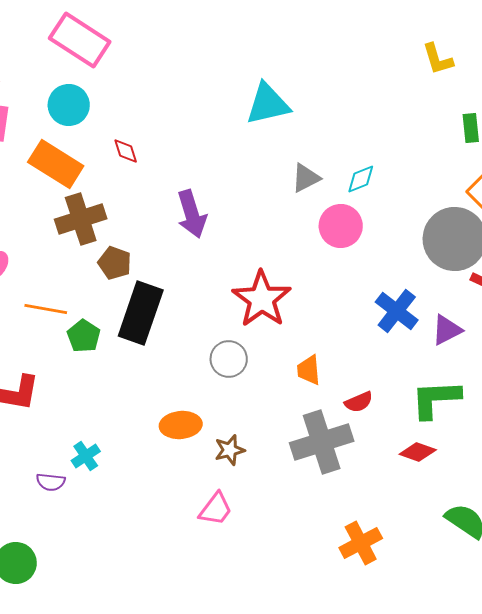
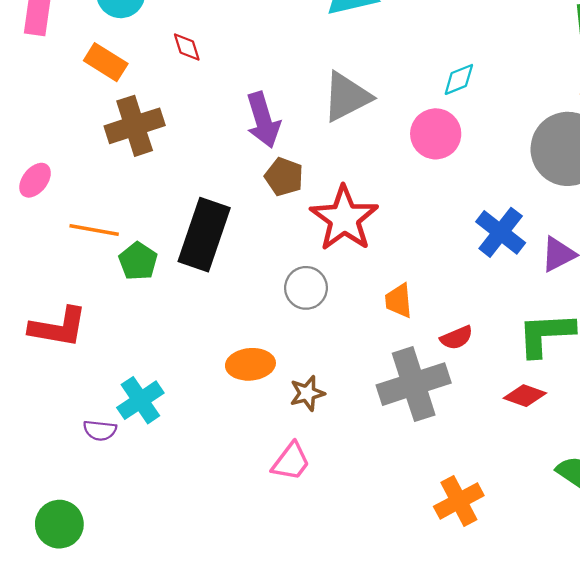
orange rectangle: (56, 164) -> (106, 62), size x0.7
gray triangle: (306, 178) -> (347, 97), moved, size x1.5
brown pentagon: (115, 263) -> (284, 177), moved
cyan cross: (86, 456) -> (140, 400), size x1.4

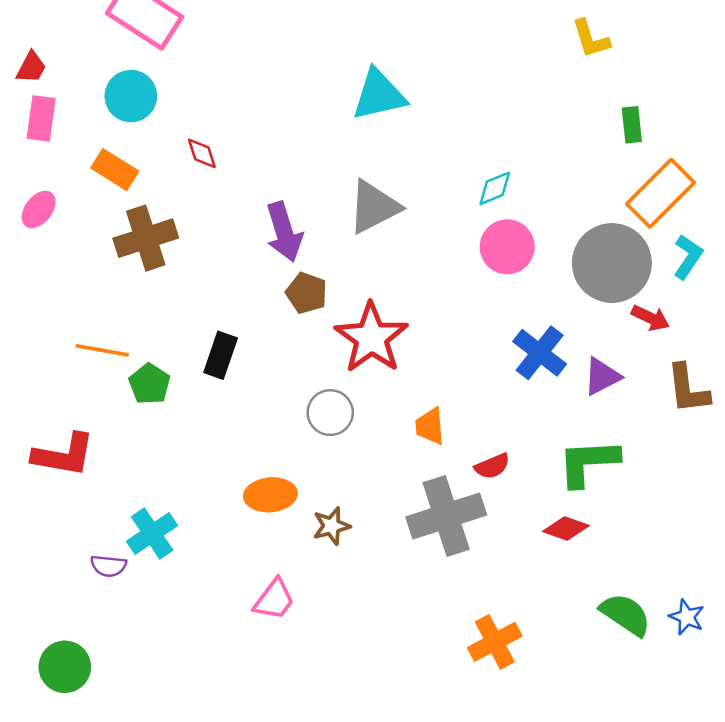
pink circle: (436, 134) -> (507, 247), moved
pink ellipse: (35, 180) -> (39, 209), moved
black rectangle: (204, 235) -> (221, 355), size x0.6
pink trapezoid: (291, 462) -> (274, 600), moved

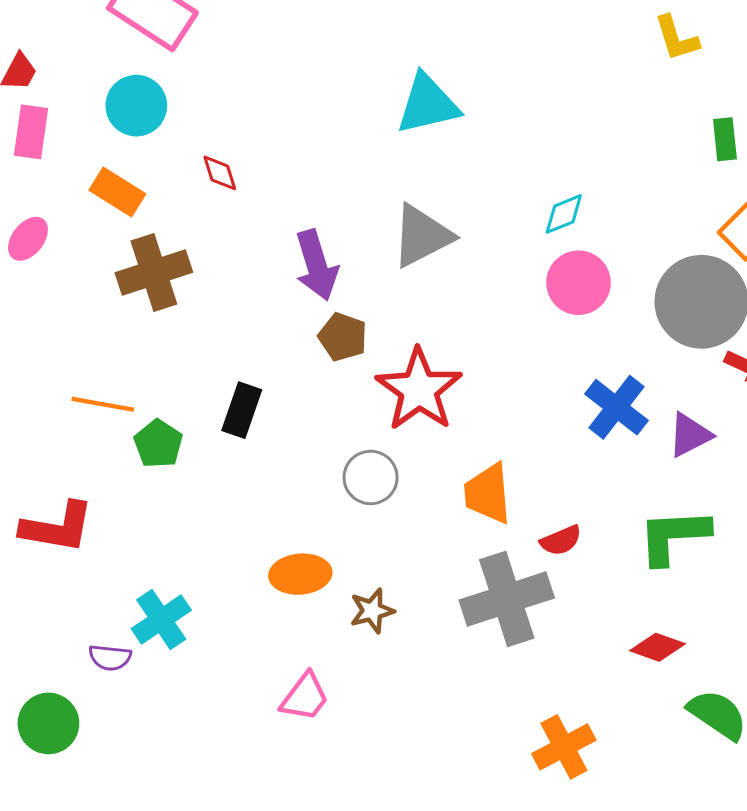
orange trapezoid: (430, 426) -> (488, 494), size x1.4
red diamond: (566, 528) -> (658, 647), moved
green circle: (65, 667) -> (48, 723), moved

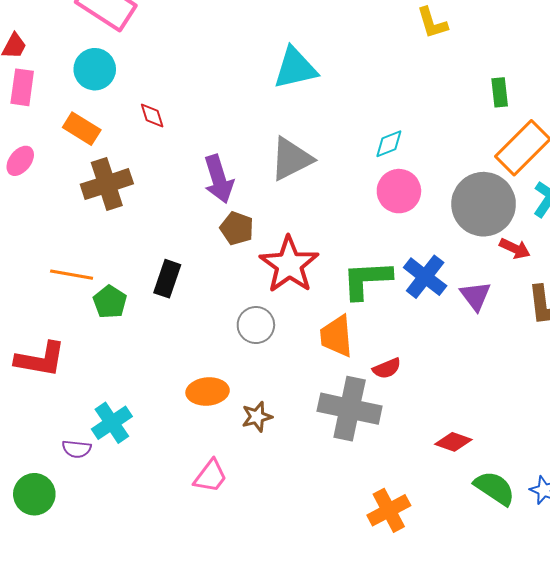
yellow L-shape: (677, 38) -> (432, 23), moved
purple triangle: (690, 435) -> (475, 296), turned -40
green L-shape: (674, 536) -> (367, 280), moved
gray cross: (507, 599) -> (350, 409), turned 30

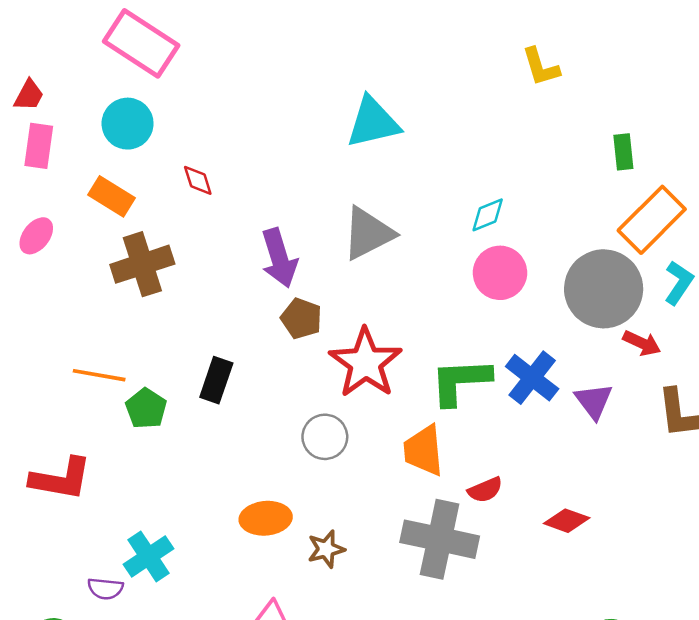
red diamond: (453, 442) -> (567, 521), moved

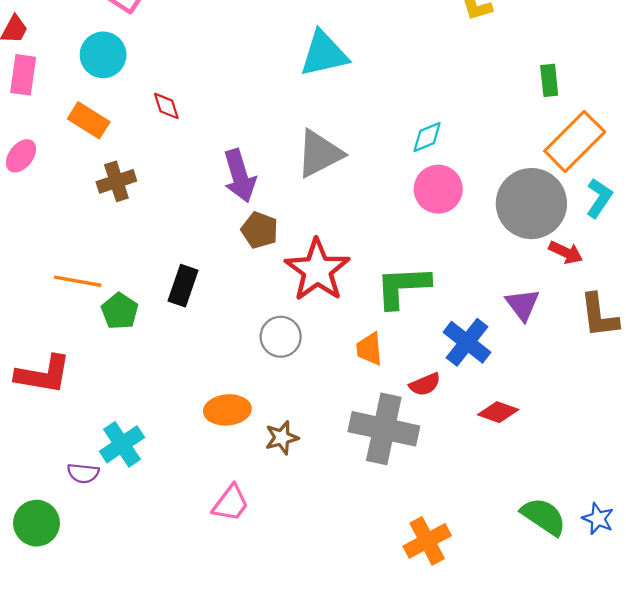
brown cross: (142, 264) -> (116, 181), size x0.7
blue cross: (532, 378) -> (467, 342), moved
orange trapezoid: (424, 450) -> (369, 349), size x0.7

